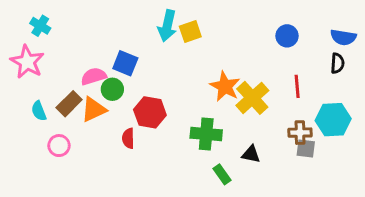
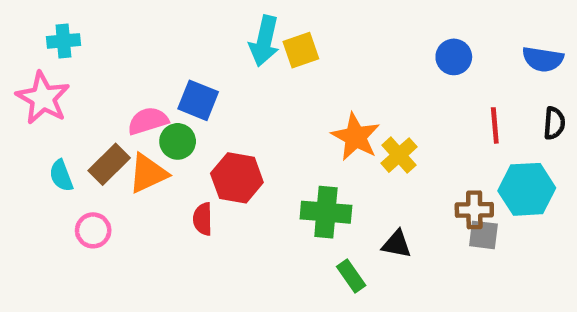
cyan cross: (40, 26) -> (63, 41), turned -36
black semicircle: (338, 63) -> (554, 123), moved
red line: (297, 86) -> (495, 125), moved
yellow cross: (252, 98) -> (399, 155), size x0.7

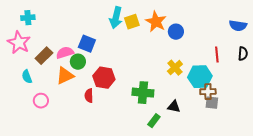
blue circle: (454, 57) -> (176, 32), moved
orange star: (356, 137) -> (156, 22), moved
brown rectangle: (109, 164) -> (44, 56), moved
cyan hexagon: (527, 189) -> (200, 77), moved
green rectangle: (351, 276) -> (154, 121), turned 72

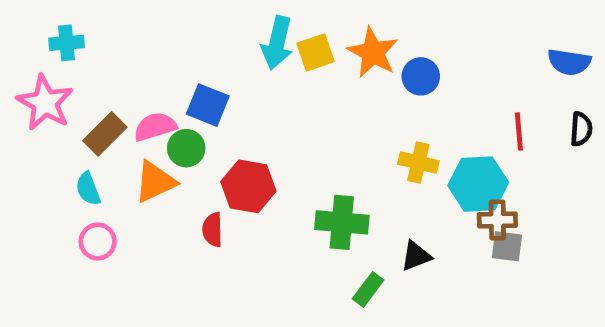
yellow cross: (175, 68) -> (418, 163), turned -35
cyan semicircle: (27, 77) -> (88, 189), moved
black triangle: (174, 107) -> (416, 256), turned -32

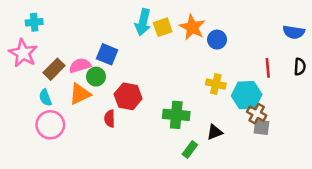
brown cross: (497, 220) -> (257, 114), turned 30
pink circle: (98, 242) -> (50, 125), size x1.5

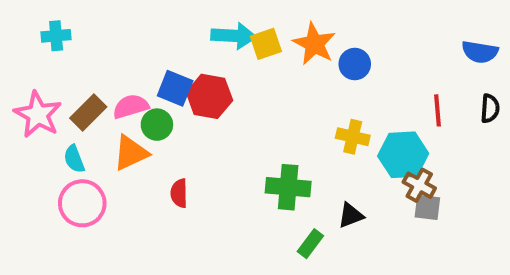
cyan arrow: (143, 22) -> (234, 36), turned -100
pink star: (23, 53) -> (38, 114), moved
red hexagon: (128, 96) -> (209, 96), moved

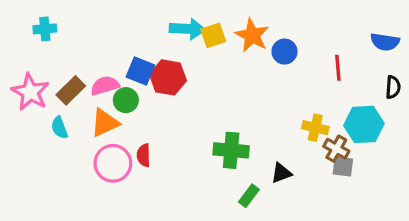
red line: (437, 110) -> (338, 68), moved
yellow cross: (353, 137) -> (315, 128), moved
cyan hexagon: (403, 155) -> (364, 124), moved
pink circle: (82, 203) -> (113, 163), moved

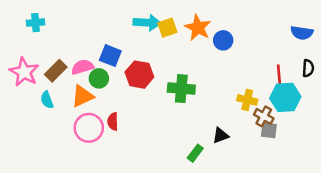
red line: (338, 68) -> (279, 75), moved
red hexagon: (168, 77) -> (139, 75), moved
green cross: (231, 150) -> (181, 89), moved

